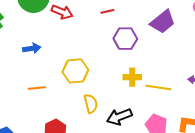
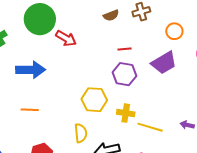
red line: (107, 11) -> (125, 49), moved
blue arrow: (32, 48) -> (31, 70), size x1.6
yellow hexagon: (75, 71) -> (94, 100), moved

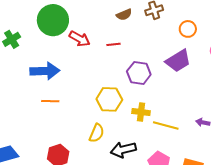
red line: (125, 49) -> (113, 44), moved
orange line: (30, 110) -> (50, 101), moved
yellow semicircle: (81, 133) -> (97, 133), turned 30

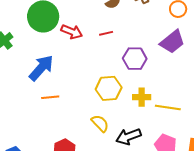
blue arrow: (45, 71) -> (41, 68), turned -40
yellow semicircle: (97, 133) -> (100, 123), turned -60

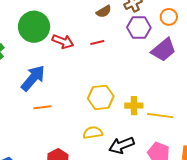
purple hexagon: (135, 59) -> (139, 27), moved
yellow semicircle: (100, 123) -> (93, 133), turned -54

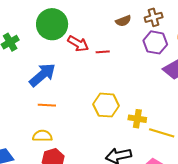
red line: (97, 42) -> (103, 52), moved
yellow semicircle: (93, 133) -> (42, 136), moved

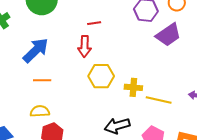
red arrow: (78, 44) -> (85, 46), moved, turned 65

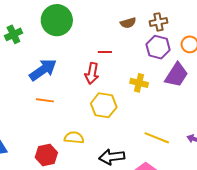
purple trapezoid: (168, 35) -> (176, 75), turned -32
yellow cross: (133, 87) -> (139, 83), moved
yellow semicircle: (40, 111) -> (74, 138), moved

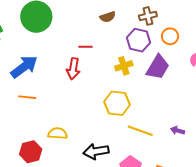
brown cross: (158, 22) -> (148, 16), moved
yellow cross: (139, 83) -> (124, 66), moved, turned -30
yellow hexagon: (104, 105) -> (117, 103), moved

